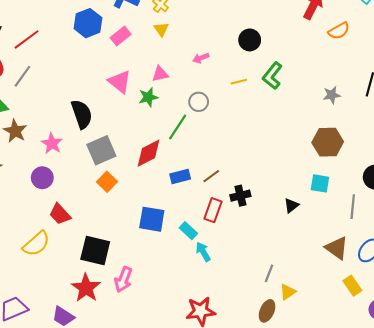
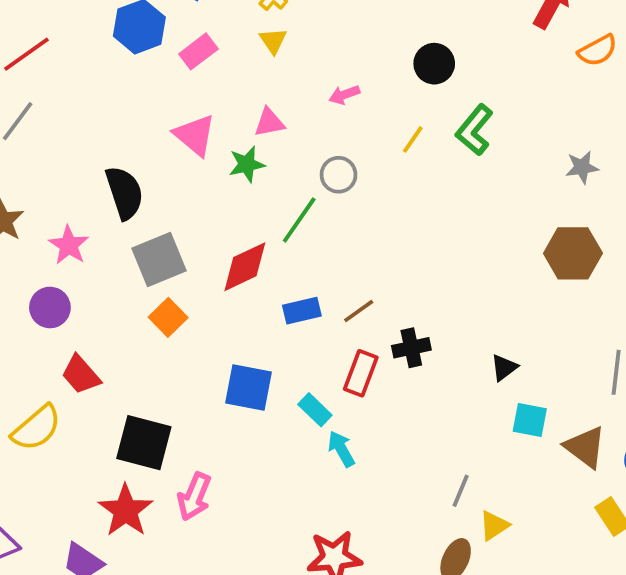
yellow line: (239, 82) -> (413, 139), turned -42
cyan square: (320, 183) -> (530, 420), moved

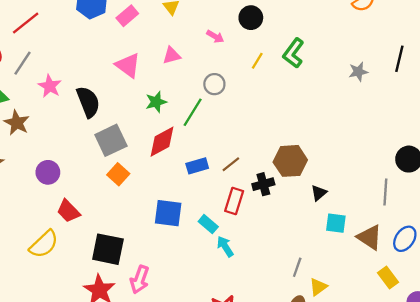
black circle: (434, 64) -> (251, 18), moved
pink arrow: (344, 95) -> (215, 37), turned -126
green star: (247, 164) -> (156, 102), moved
pink star: (69, 245) -> (50, 86), moved
brown hexagon: (573, 253) -> (290, 161), moved

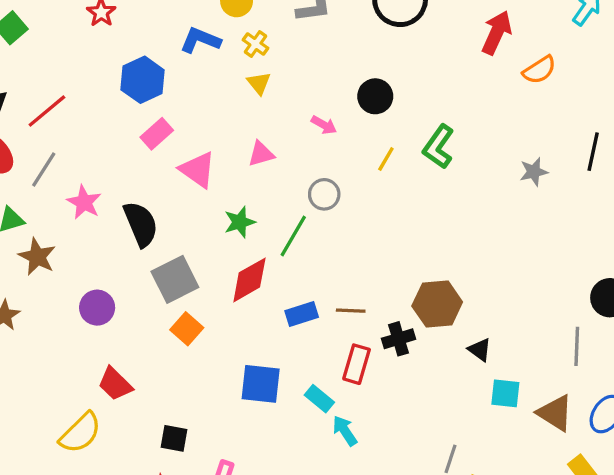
pink rectangle: (127, 16) -> (157, 134), moved
brown line: (231, 164) -> (351, 311), turned 42
purple circle: (48, 172) -> (97, 308), moved
black triangle: (319, 193) -> (480, 350), turned -42
black square: (108, 249) -> (174, 438), size x0.6

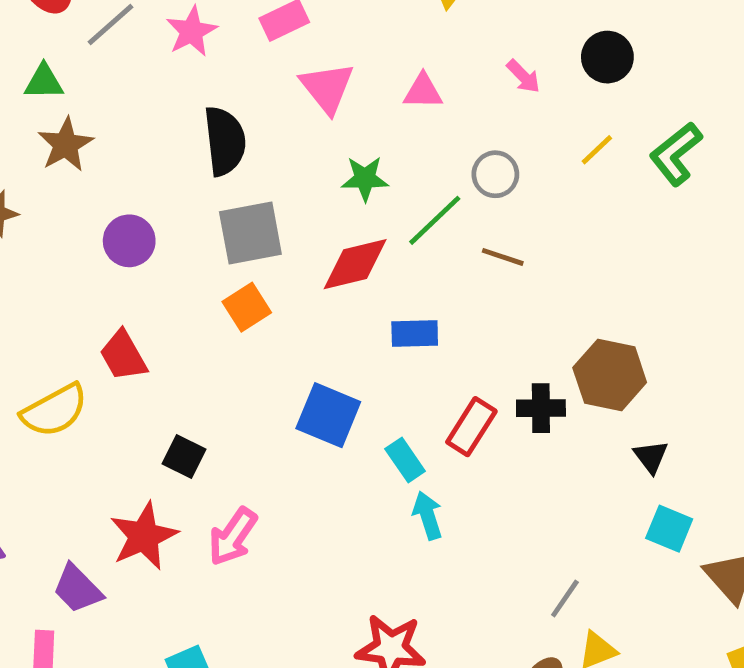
pink star: (84, 202) -> (192, 31), moved
brown line: (351, 311) -> (503, 257), moved

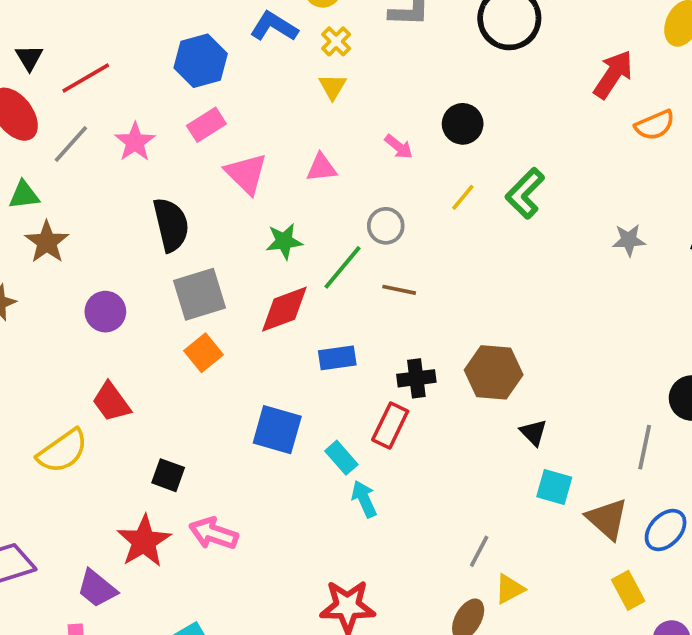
black cross: (541, 408) -> (416, 378), moved
pink arrow: (233, 537) -> (214, 533), turned 81

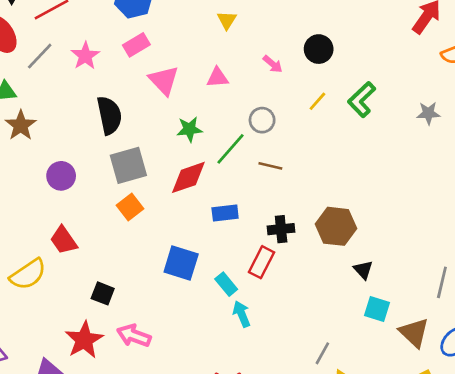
gray star: (629, 240) -> (428, 113), moved

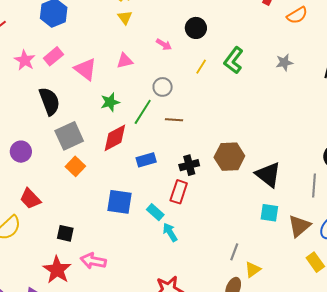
pink rectangle: (136, 45) -> (53, 56), moved
black triangle: (363, 270) -> (268, 175), moved, size x1.8
brown triangle: (414, 333) -> (299, 226), turned 45

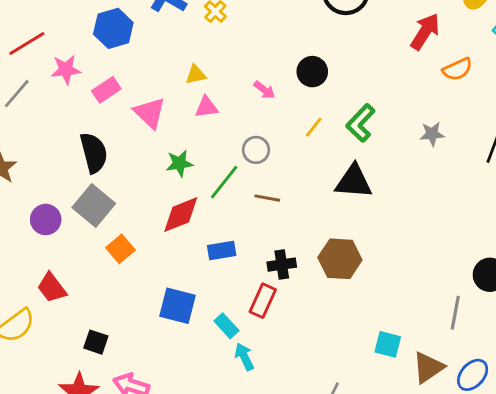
yellow triangle: (125, 17) -> (196, 75), moved, turned 49
pink star: (25, 60) -> (66, 70), moved, turned 30
gray square: (69, 136) -> (94, 205), moved, turned -32
black triangle: (268, 175) -> (354, 182), moved, turned -40

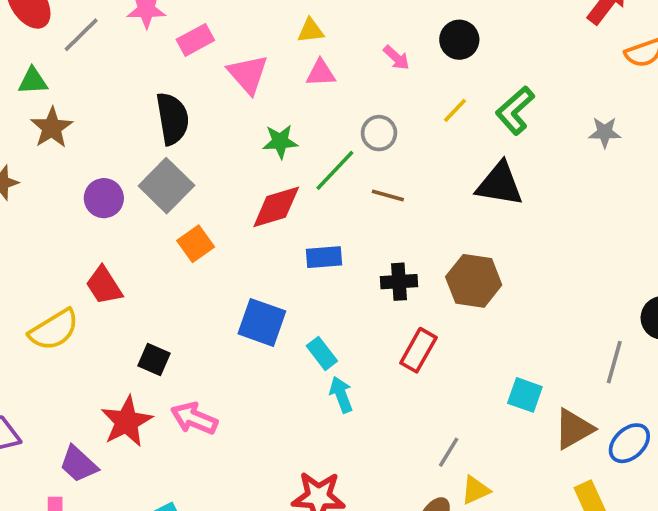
red rectangle: (263, 301) -> (418, 350), moved

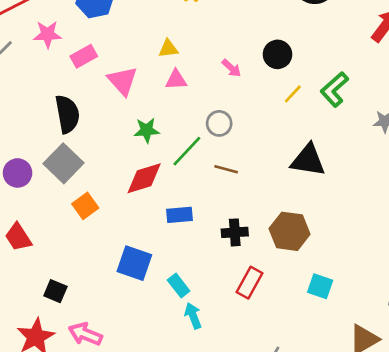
yellow line: (455, 110) -> (293, 94), moved
green L-shape: (515, 110) -> (334, 89), moved
cyan square: (525, 395) -> (320, 286), moved

